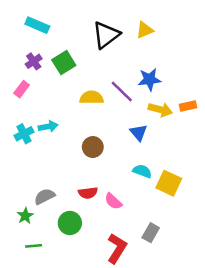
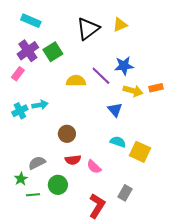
purple cross: (34, 61) -> (28, 51), size x1.5
brown circle: (93, 147) -> (67, 134), moved
green line: (34, 246) -> (33, 195), moved

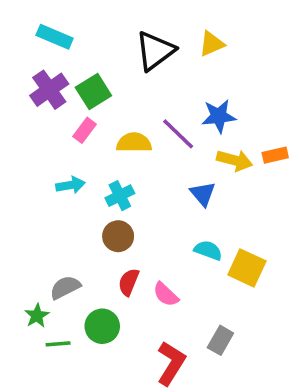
pink rectangle: (18, 74) -> (85, 130), moved
cyan cross: (20, 111) -> (120, 196), moved
red semicircle: (73, 160) -> (129, 282), turned 119

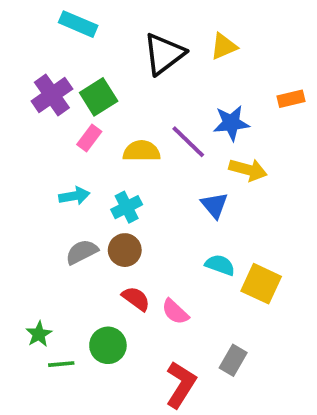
cyan rectangle: (55, 37) -> (78, 24), moved
orange rectangle: (275, 155) -> (291, 99), moved
red semicircle: (129, 282) -> (136, 299), turned 104
gray semicircle: (65, 287) -> (82, 252), moved

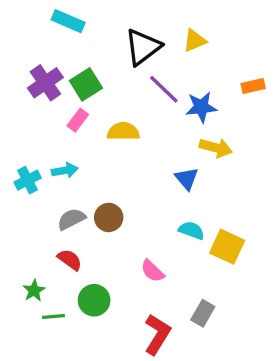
purple line: (188, 142) -> (164, 89), moved
cyan cross: (127, 207) -> (28, 180), moved
red semicircle: (136, 299) -> (70, 260), moved

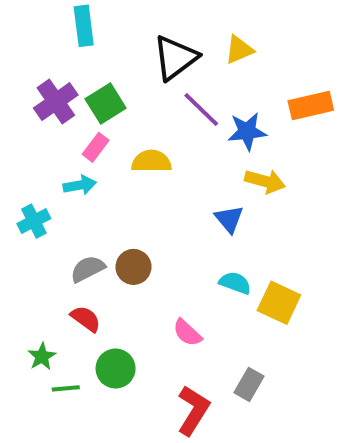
cyan rectangle: (68, 21) -> (84, 26), turned 60
orange rectangle: (253, 86) -> (311, 105), size x1.5
cyan arrow: (65, 170) -> (80, 185), moved

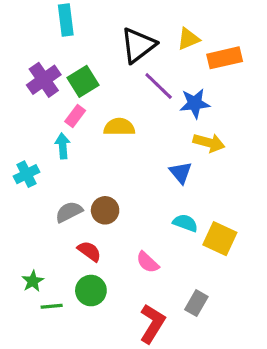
orange rectangle: (311, 105) -> (225, 58), moved
cyan arrow: (80, 185) -> (63, 146), turned -85
red semicircle: (86, 319) -> (89, 251), moved

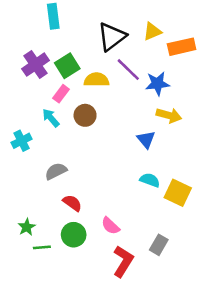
yellow semicircle: (119, 127) -> (96, 80), moved
cyan arrow: (63, 146) -> (51, 118), turned -36
brown circle: (105, 210) -> (85, 115), moved
pink semicircle: (148, 262) -> (110, 226), moved

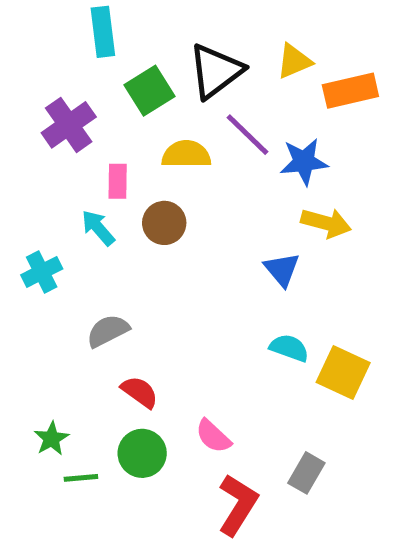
green square: (67, 66) -> (150, 91), moved
pink rectangle: (61, 94) -> (118, 181), turned -36

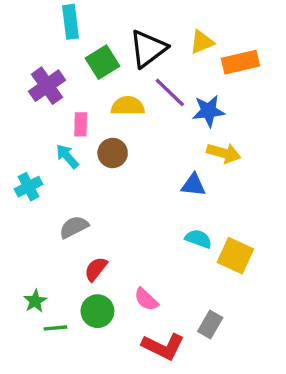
blue triangle: (282, 270) -> (193, 185), turned -44
red semicircle: (140, 392) -> (96, 269), turned -88
red L-shape: (238, 505) -> (163, 346), turned 84

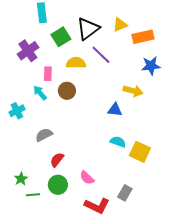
blue star: (208, 111) -> (151, 66), moved

